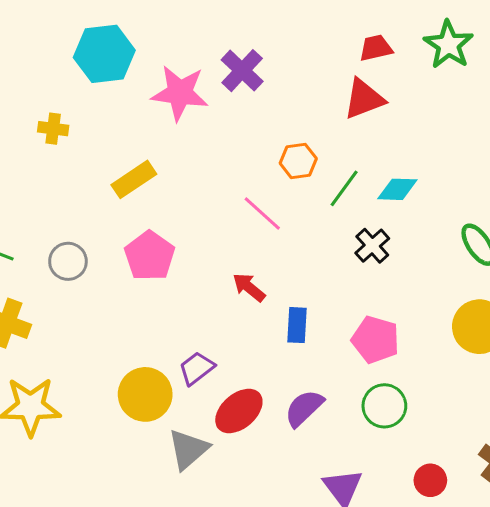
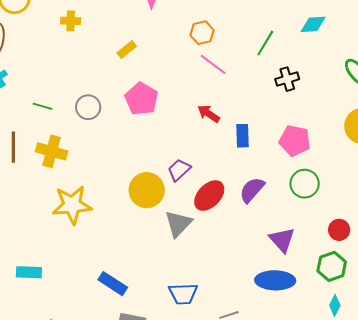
orange hexagon: (298, 161) -> (202, 33), moved
yellow rectangle: (134, 179) -> (127, 50), size x0.7
cyan diamond: (397, 189) -> (313, 24), moved
black cross: (372, 246) -> (287, 79), turned 30

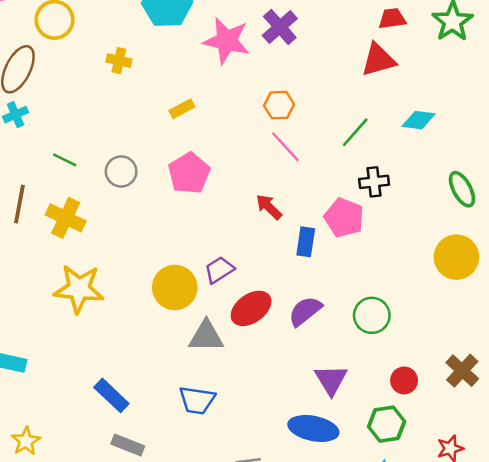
pink pentagon: (295, 141) -> (344, 218), moved
gray triangle: (178, 224) -> (206, 336), turned 36
blue trapezoid: (183, 294) -> (197, 400), moved

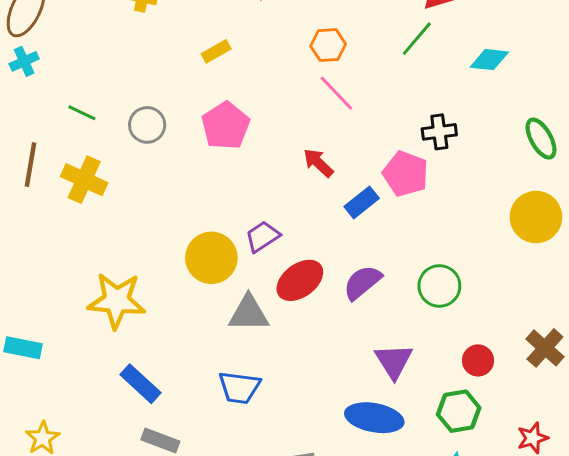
green line: (355, 132) -> (417, 39), moved
blue rectangle: (306, 242) -> (362, 202), turned 44
yellow star: (79, 289) -> (117, 301), moved

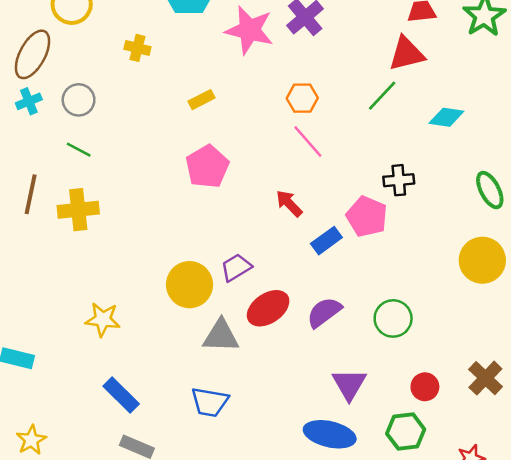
gray circle: (147, 125) -> (79, 100), moved
yellow cross: (84, 180) -> (78, 210), turned -33
yellow star: (117, 301) -> (103, 319), size x0.7

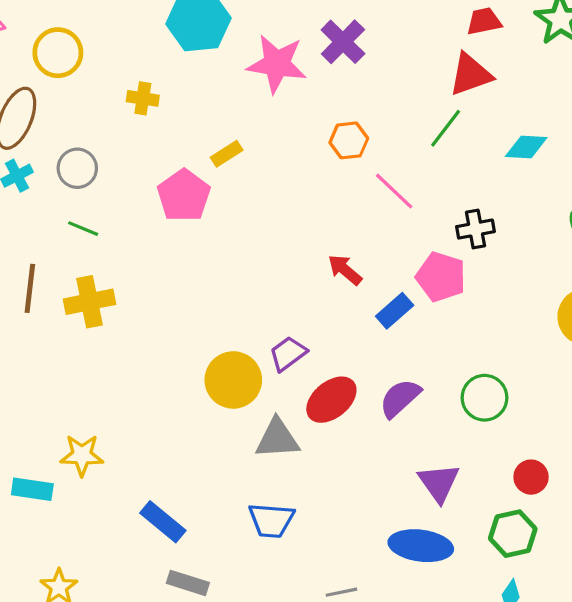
pink line: (308, 142) -> (394, 191), moved
pink pentagon: (207, 167) -> (184, 195), moved
yellow star: (103, 319) -> (82, 455), moved

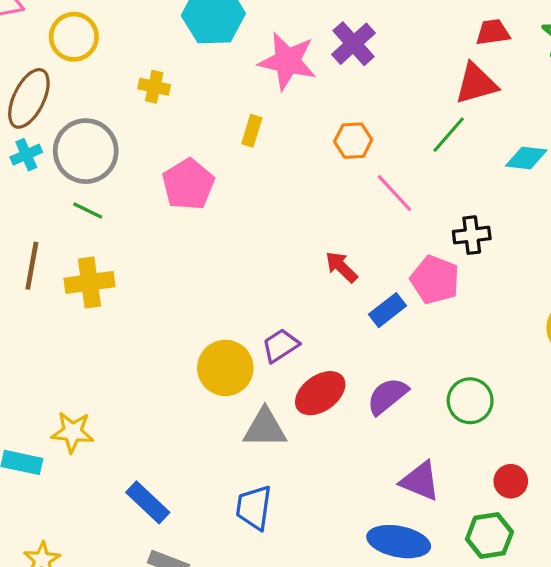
yellow rectangle: (227, 154) -> (252, 131), moved, turned -44
gray circle: (77, 168) -> (86, 151), size x1.6
purple triangle: (439, 483) -> (420, 481), turned -36
blue trapezoid: (271, 520) -> (254, 508), turned 90

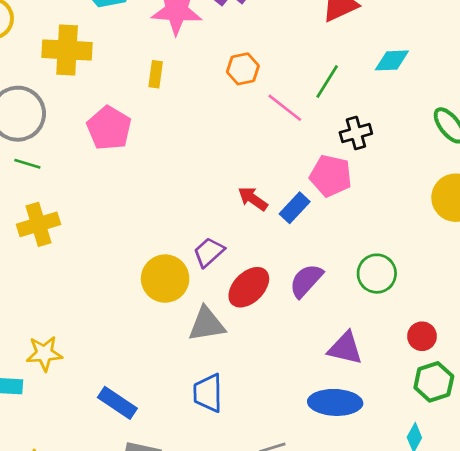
yellow cross: (154, 87) -> (67, 50), size x1.8
green line: (449, 135) -> (327, 82), moved
red arrow: (341, 267) -> (253, 199), moved
green hexagon: (489, 536) -> (434, 382), moved

